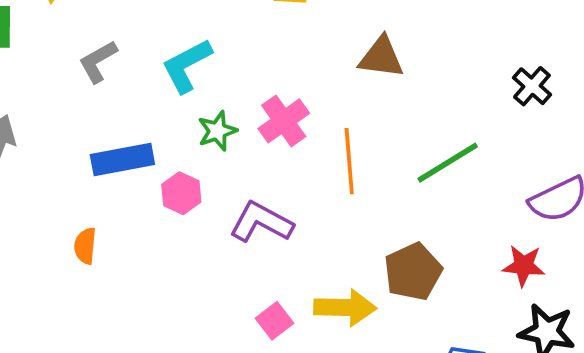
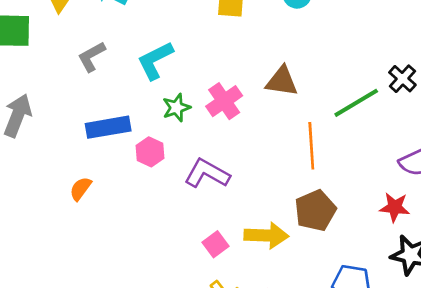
brown triangle: (381, 57) -> (282, 81), moved
orange line: (349, 161) -> (311, 146), moved
green line: (448, 163) -> (356, 103), moved
orange semicircle: (85, 246) -> (81, 189), turned 30

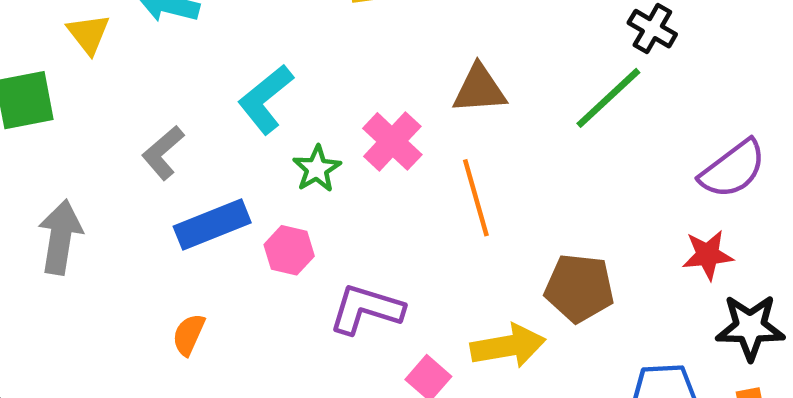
gray L-shape: (92, 57) -> (163, 153), moved
black cross: (402, 79) -> (652, 29), moved
orange line: (311, 146) -> (476, 198), moved
purple L-shape: (207, 174) -> (366, 309), moved
brown pentagon: (315, 211) -> (579, 288), turned -30

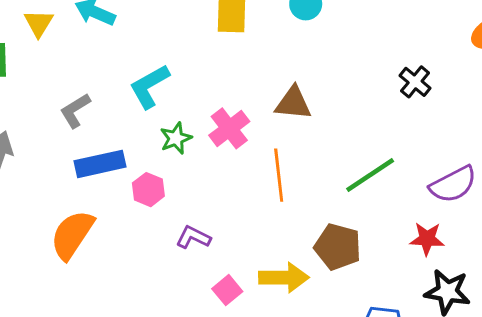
green line: (608, 98) -> (370, 175), moved
purple L-shape: (366, 309) -> (193, 237), size x0.7
orange semicircle: (189, 335) -> (72, 235), size x1.8

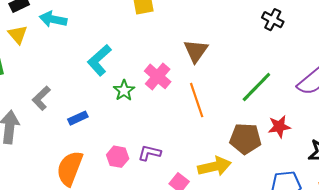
brown triangle: (293, 103) -> (196, 51), turned -48
gray L-shape: (75, 111) -> (41, 98), moved
blue rectangle: (100, 164) -> (78, 118), size x0.6
pink hexagon: (148, 190) -> (118, 157), moved
red star: (427, 239) -> (279, 127), moved

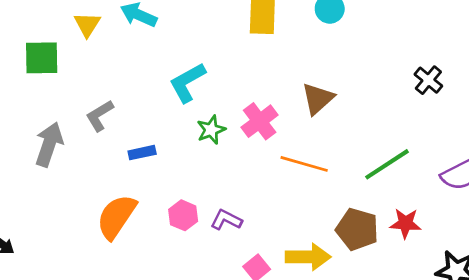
orange line: (197, 100) -> (304, 164), turned -68

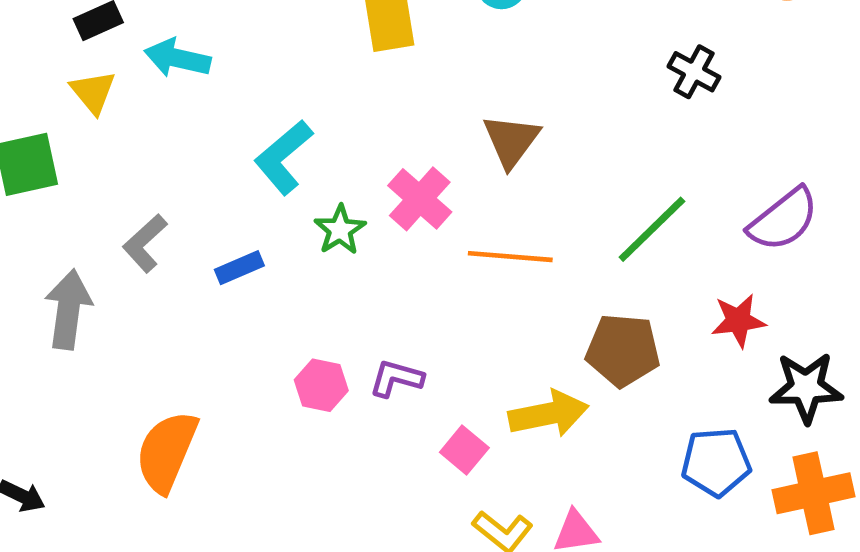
blue rectangle: (142, 153) -> (239, 268), moved
orange semicircle: (116, 217) -> (167, 452), moved
red star: (405, 223) -> (738, 321), moved

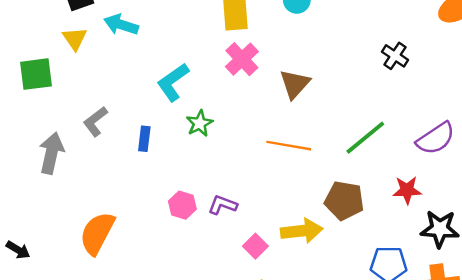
pink cross: (420, 199) -> (242, 59), moved
blue rectangle: (239, 268) -> (144, 139), turned -65

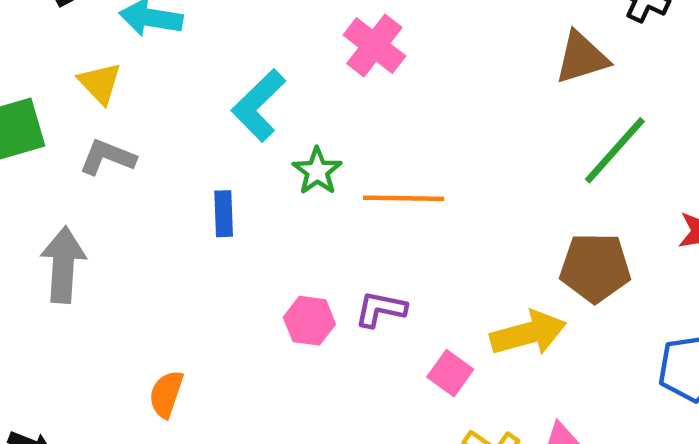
yellow triangle: (75, 39) -> (100, 83), moved
brown triangle: (295, 84) -> (582, 58), moved, turned 40
gray L-shape: (95, 121) -> (107, 157), moved, turned 68
orange line: (289, 146) -> (404, 198), moved
orange semicircle: (97, 233) -> (166, 394), size x0.6

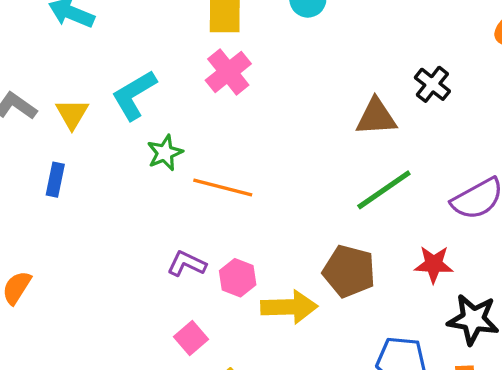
yellow triangle: (100, 83) -> (72, 114), moved
blue rectangle: (224, 214) -> (55, 180), moved
pink hexagon: (309, 321) -> (238, 278), moved
pink square: (450, 373) -> (191, 338), moved

